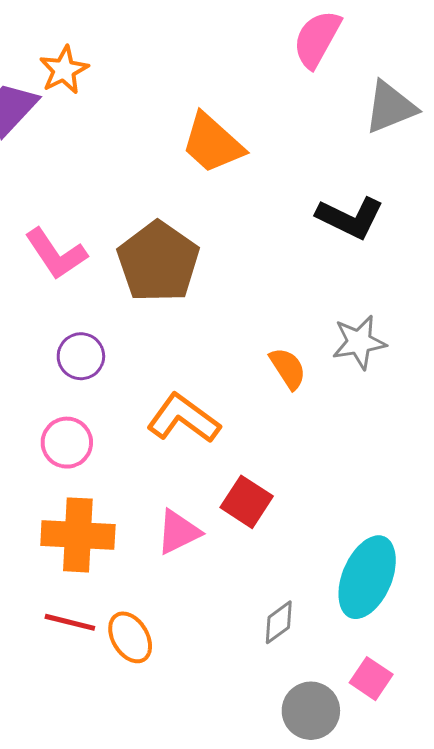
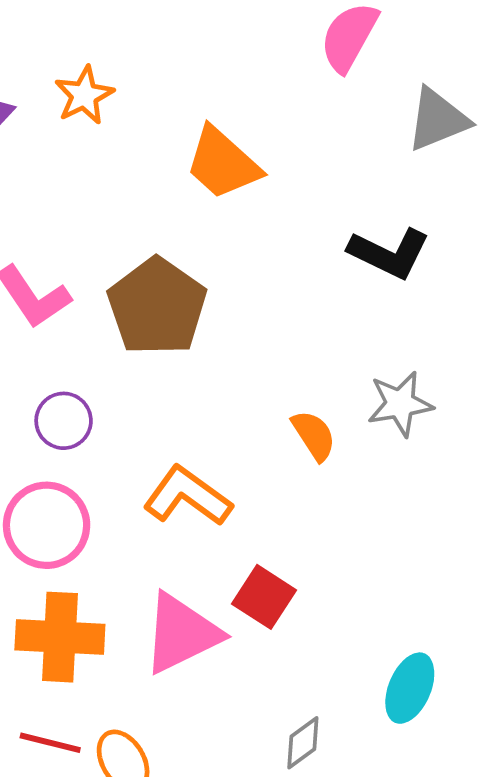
orange star: (64, 70) -> (84, 95), moved
pink circle: (67, 443) -> (47, 525), size x1.4
pink triangle: (178, 532) -> (181, 633), size x1.5
cyan ellipse: (367, 577) -> (410, 688), size x0.7

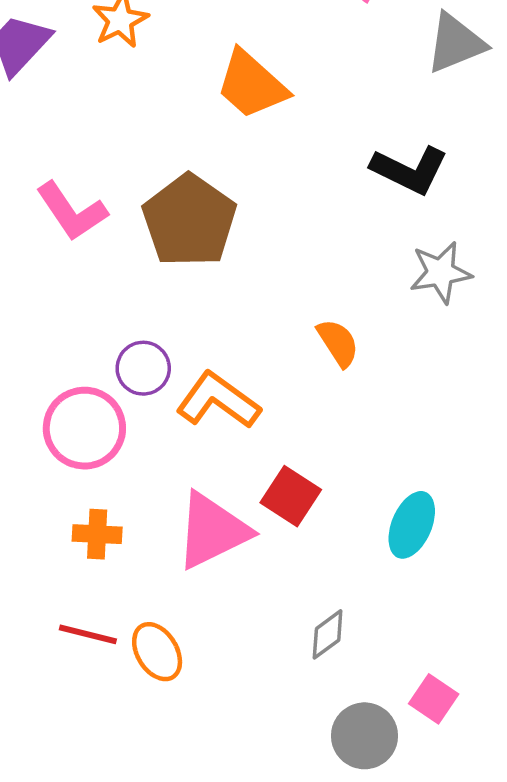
gray star: (400, 404) -> (441, 272), moved
purple circle: (64, 421) -> (143, 368), moved
orange cross: (60, 637) -> (97, 534), size x0.6
cyan ellipse: (410, 688) -> (412, 525), moved

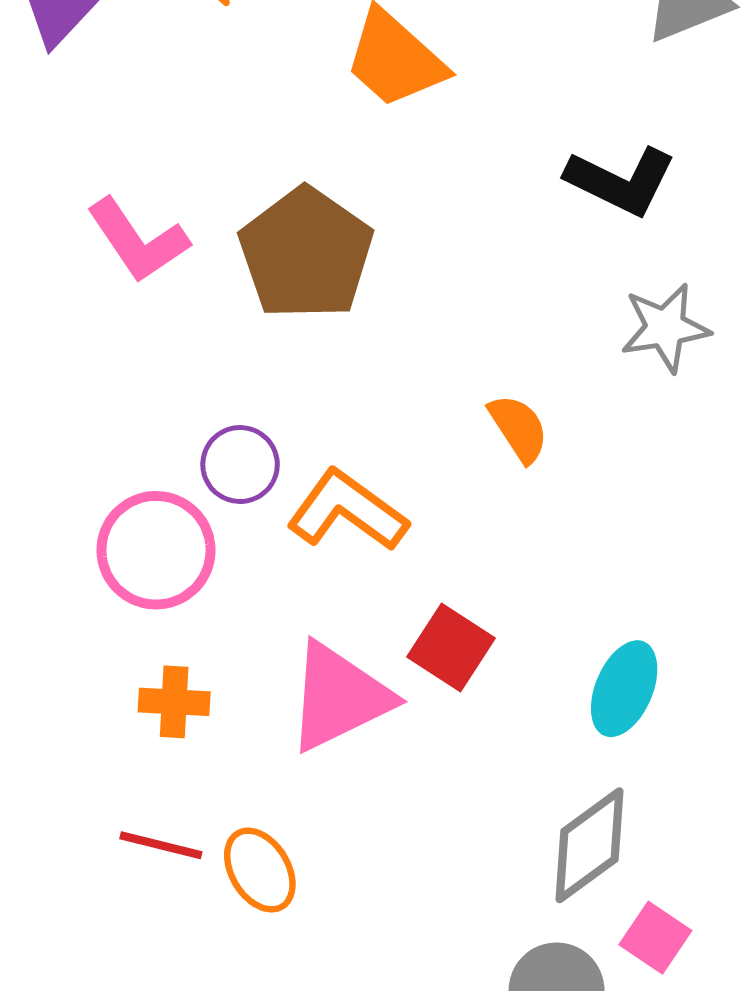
gray diamond: (328, 634) -> (589, 845), moved, size x1.6

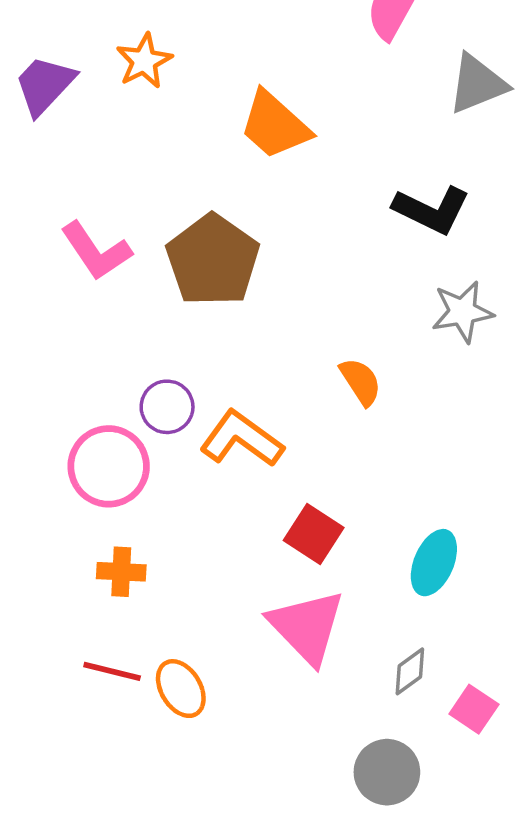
pink triangle: (339, 697) -> (307, 627), moved, turned -48
gray diamond: (589, 845) -> (410, 671), size x0.6
pink square: (655, 938) -> (474, 709), moved

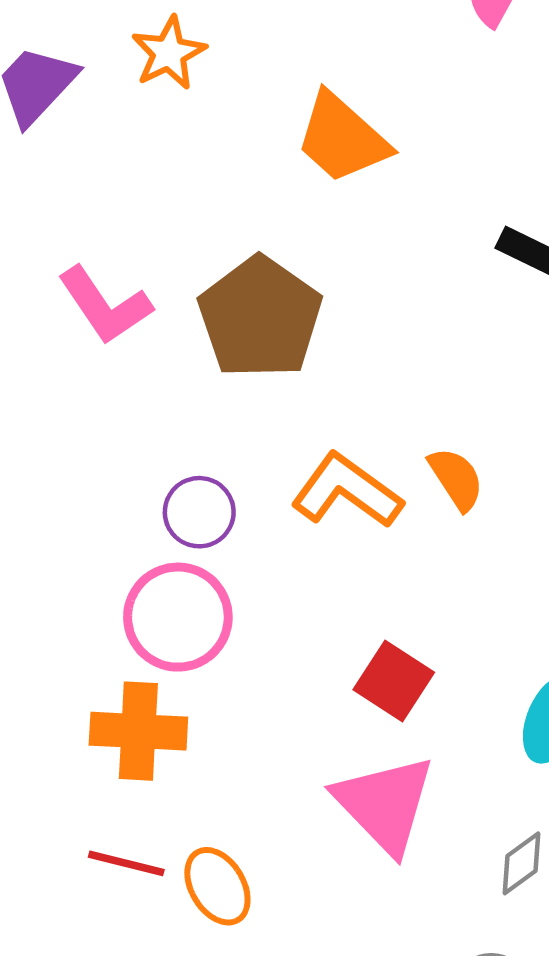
orange L-shape: (241, 439) -> (347, 491), moved
pink circle: (109, 466) -> (178, 617), moved
orange cross: (121, 572) -> (138, 731), size x1.5

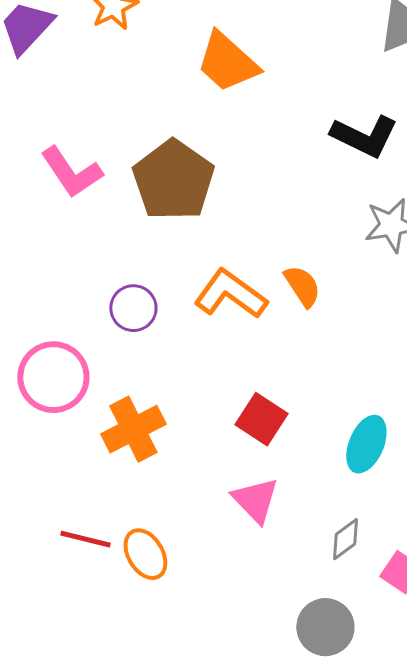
pink circle: (178, 617) -> (53, 377), moved
orange cross: (138, 731) -> (133, 429), moved, turned -30
pink triangle: (385, 804) -> (255, 500), size x0.7

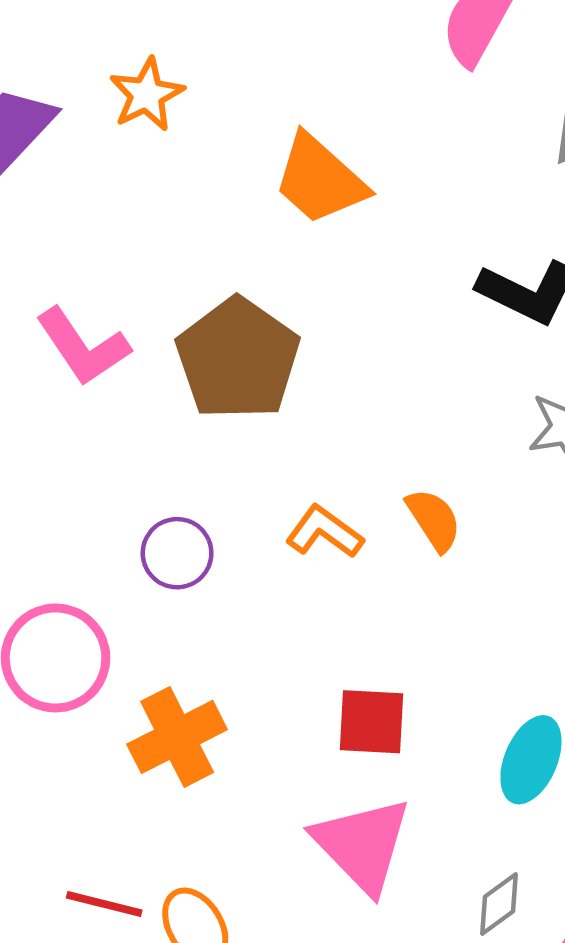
orange L-shape: (230, 294) -> (324, 532), size x0.7
red square: (261, 419) -> (371, 722), turned -30
pink triangle: (255, 500) -> (362, 845), size x1.4

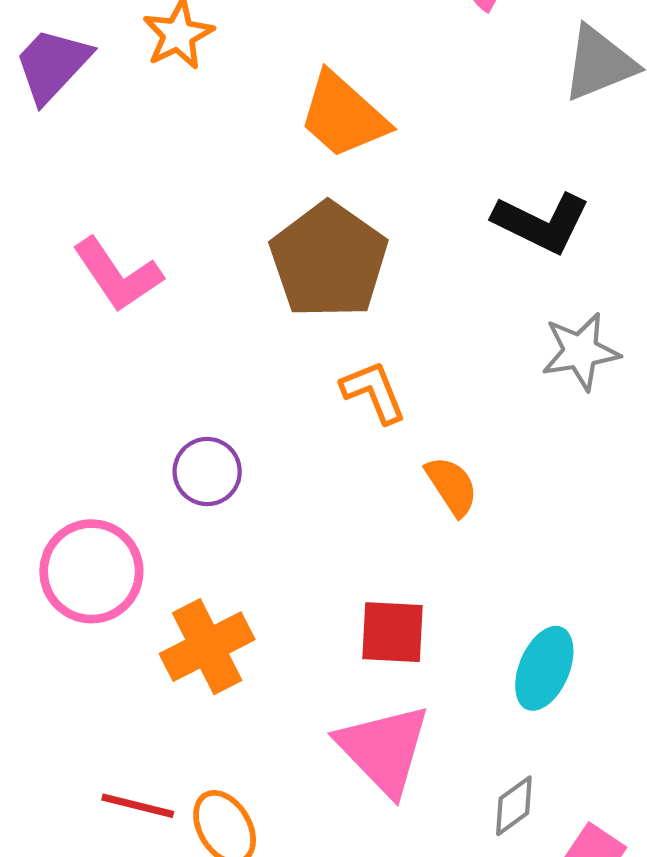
brown pentagon: (238, 359) -> (329, 260), moved
orange semicircle: (434, 520) -> (452, 486), moved
orange L-shape: (324, 532) -> (374, 392), moved, turned 32

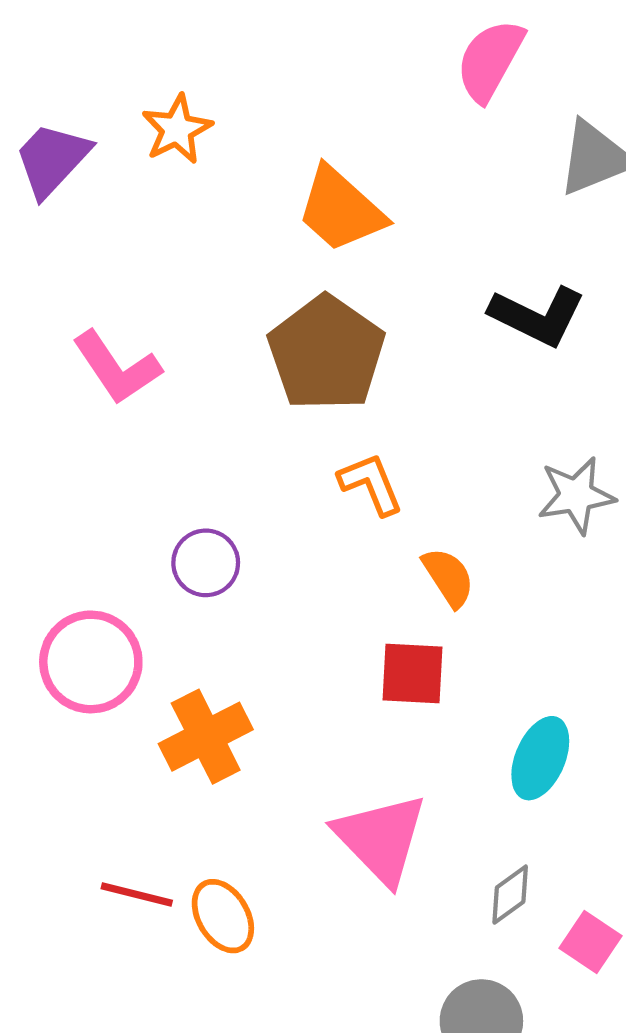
gray star: (581, 351) -> (576, 495), moved
red square: (392, 632) -> (412, 673), moved

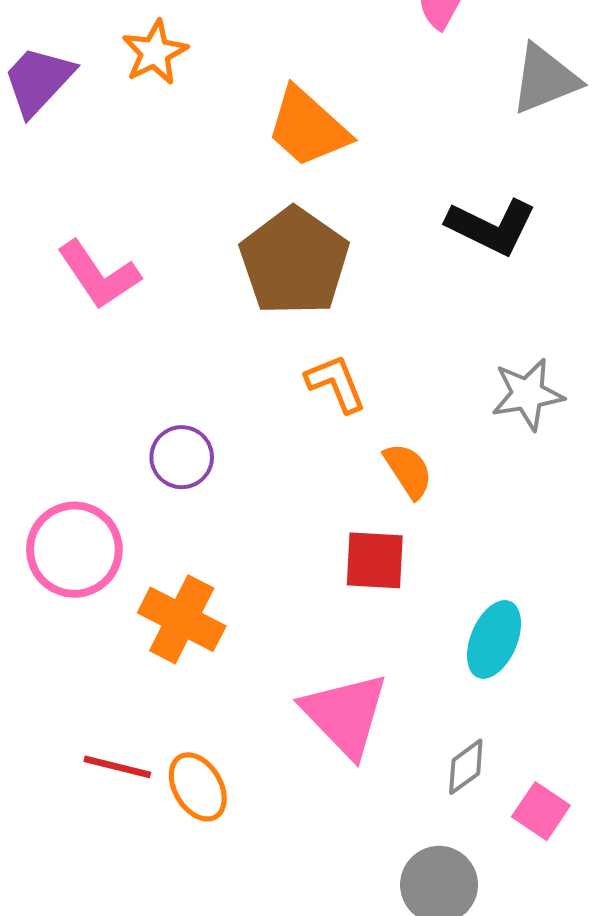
orange cross: (206, 737) -> (182, 619), turned -36

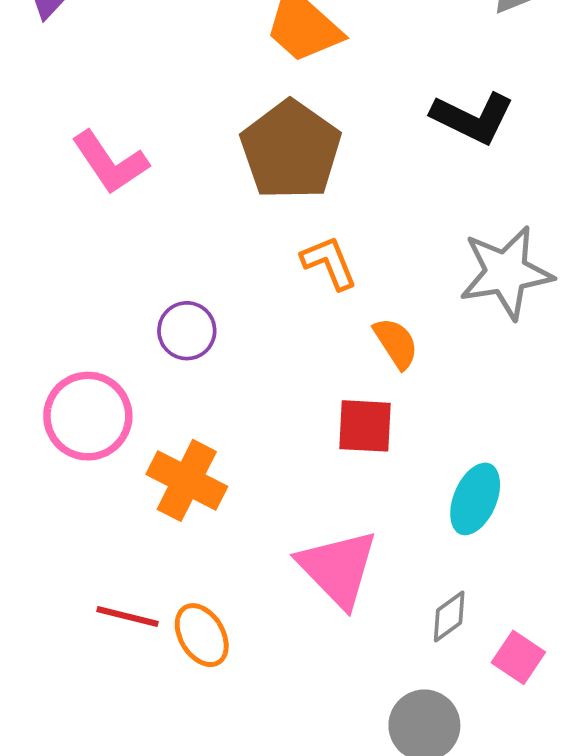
gray star: (528, 394) -> (506, 273), size x1.4

